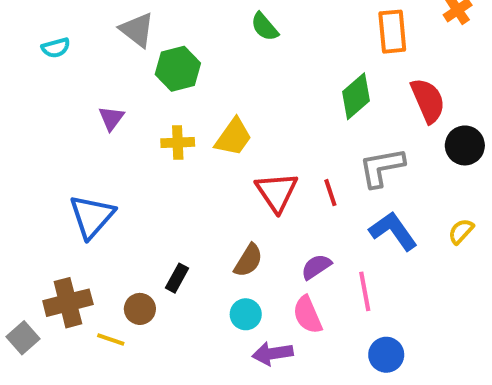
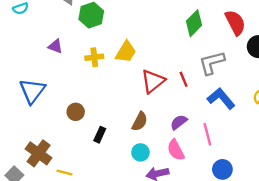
purple triangle: (111, 118) -> (55, 46), turned -42
red triangle: (277, 192) -> (153, 81), turned 30
blue triangle: (92, 216) -> (32, 91), moved
brown cross: (68, 303) -> (39, 153), turned -35
brown circle: (140, 309) -> (76, 112), moved

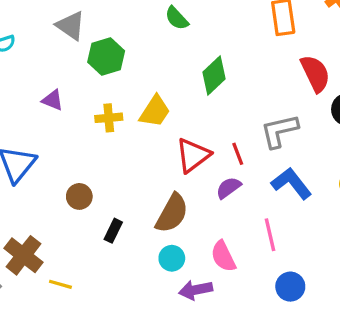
green diamond: (194, 23) -> (214, 76), moved
brown semicircle: (140, 122) -> (172, 213), size x1.4
purple semicircle: (179, 122) -> (228, 188), moved

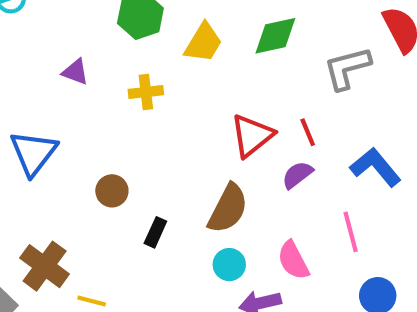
green diamond: (214, 76) -> (275, 36), turned 33
yellow trapezoid: (155, 111) -> (203, 43), moved
gray L-shape: (279, 131) -> (347, 68), moved

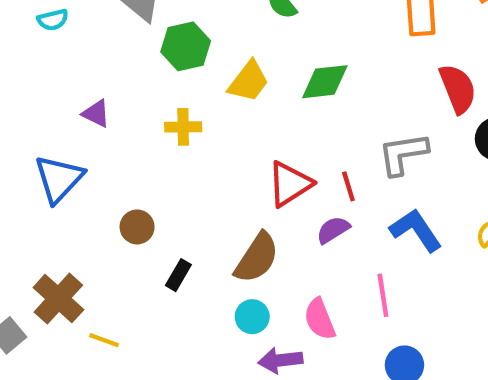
gray L-shape: (347, 68) -> (403, 154), moved
purple triangle: (75, 72) -> (96, 114), moved

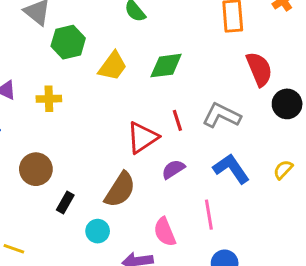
yellow cross: (183, 127) -> (49, 99), moved
gray L-shape: (403, 154) -> (222, 115), turned 36
red line: (348, 186) -> (177, 120), moved
brown circle: (137, 227) -> (36, 169), size x1.4
cyan circle: (252, 317) -> (98, 231), moved

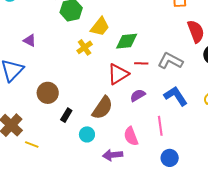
green diamond: (166, 66) -> (127, 41), moved
yellow cross: (49, 99) -> (85, 47), moved, turned -35
red line: (177, 120) -> (141, 63), turned -72

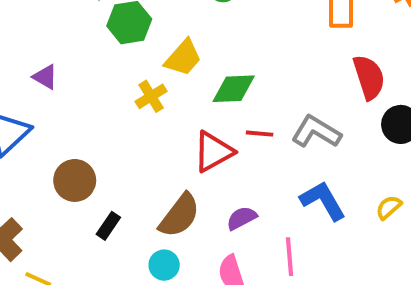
purple semicircle: (138, 95) -> (242, 218), moved
cyan circle: (87, 134) -> (164, 265), moved

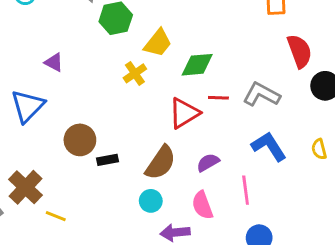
yellow semicircle: (389, 207) -> (319, 149), turned -60
black rectangle: (108, 226) -> (107, 160), moved, turned 48

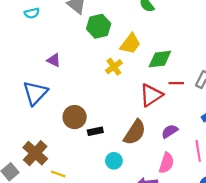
cyan circle: (151, 201) -> (114, 161), moved
pink semicircle: (202, 205) -> (166, 163), turned -140

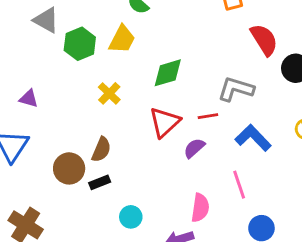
yellow trapezoid: (130, 44) -> (122, 39), moved
red line: (176, 83) -> (208, 116), moved
purple semicircle: (170, 131) -> (194, 148), moved
brown semicircle: (135, 132) -> (101, 150), moved, size x0.7

